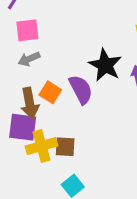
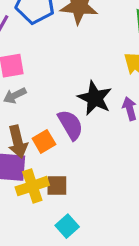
orange square: (50, 92) -> (44, 141), moved, turned 30

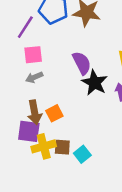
purple semicircle: (70, 125) -> (82, 63), moved
cyan square: (67, 226) -> (82, 154), moved

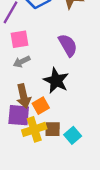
black star: (95, 83) -> (56, 81), moved
orange square: (54, 113) -> (41, 106), moved

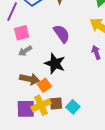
brown arrow: (24, 96) -> (30, 79), turned -60
purple square: (19, 115) -> (26, 109), moved

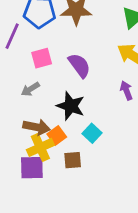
pink square: (22, 33) -> (42, 58), moved
yellow cross: (41, 105) -> (40, 147), moved
cyan square: (73, 107) -> (92, 133), moved

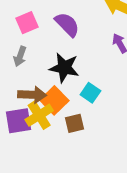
gray arrow: (30, 89) -> (20, 56), turned -30
orange square: (57, 136) -> (54, 100), size x1.4
purple square: (32, 168) -> (18, 121), moved

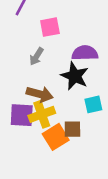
purple semicircle: (67, 24) -> (85, 53), moved, turned -60
cyan square: (90, 93) -> (93, 104), turned 30
orange square: (54, 100) -> (56, 137), moved

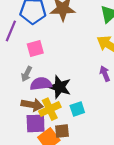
purple semicircle: (85, 53) -> (41, 84), moved
yellow cross: (42, 114) -> (50, 109), moved
purple square: (22, 115) -> (36, 123), moved

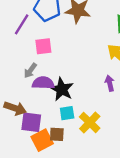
brown arrow: (32, 105) -> (15, 108), moved
yellow cross: (50, 109) -> (90, 122), moved, turned -30
cyan square: (77, 109) -> (67, 113), moved

